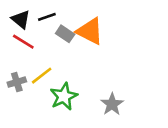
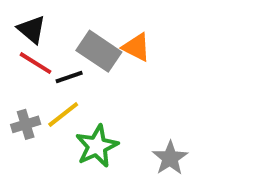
black line: (47, 17) -> (69, 77), moved
orange triangle: (90, 31) -> (136, 47), size x0.7
gray rectangle: (65, 34) -> (99, 51), size x1.5

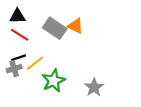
black triangle: (32, 29) -> (17, 16), turned -42
black line: (69, 77) -> (19, 58), moved

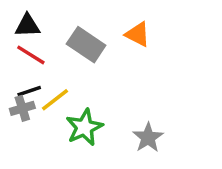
orange triangle: (75, 26) -> (138, 34), moved

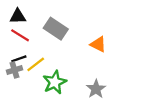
orange triangle: (138, 34) -> (98, 44), moved

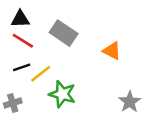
gray cross: (14, 70) -> (13, 103), moved
green star: (55, 82) -> (62, 94), turned -30
gray star: (96, 89) -> (130, 102), moved

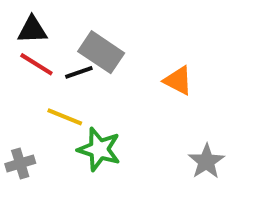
black line: (22, 67) -> (79, 72), moved
yellow line: (41, 74) -> (65, 117), turned 60

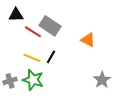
red line: (36, 64) -> (33, 32), moved
black line: (79, 72) -> (51, 57), moved, turned -40
green star: (99, 149) -> (33, 80), moved

